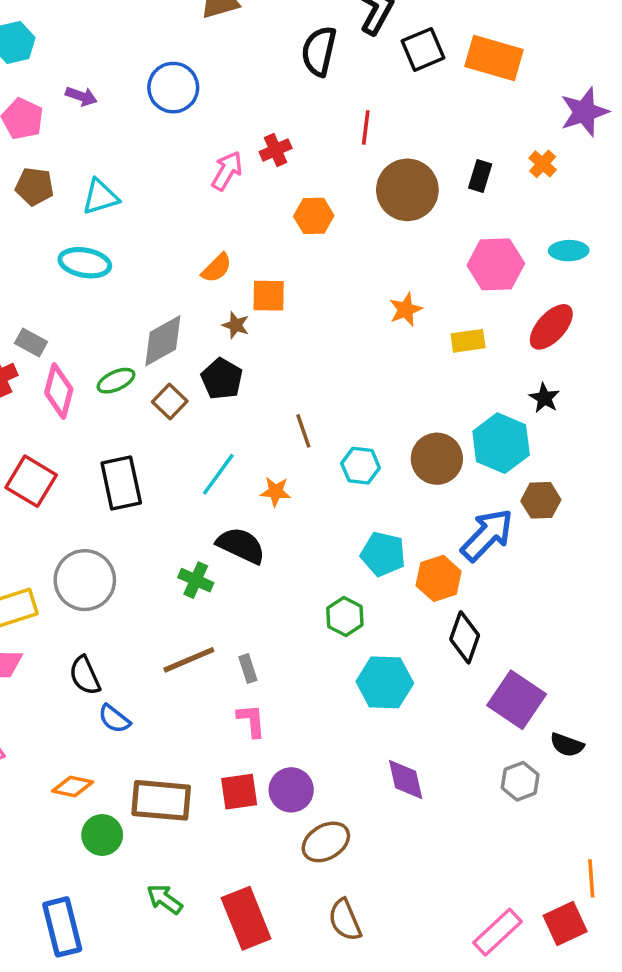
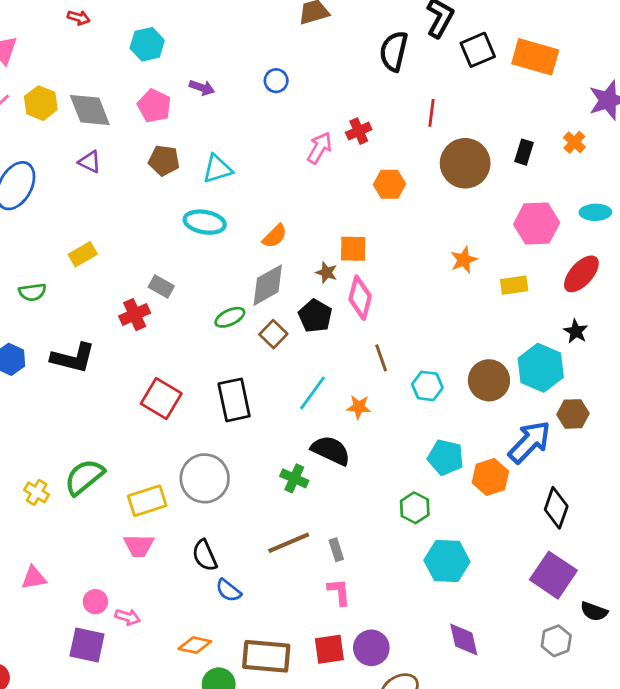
blue circle: (173, 88) -> (276, 81), size x0.6
orange semicircle: (217, 268) -> (275, 236), moved
pink diamond: (59, 391) -> (360, 298), moved
black diamond: (465, 637) -> (556, 508), moved

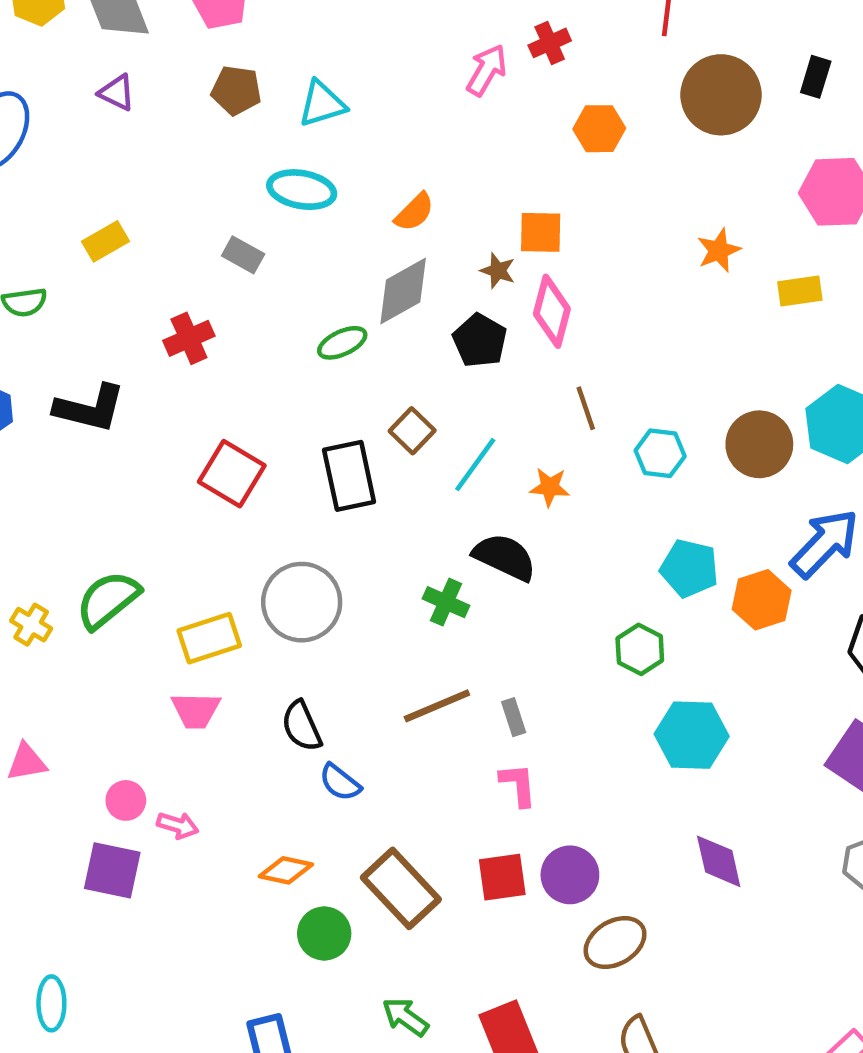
gray rectangle: (161, 287) -> (243, 255), moved
brown square: (273, 334) -> (412, 431), moved
brown rectangle: (266, 656) -> (401, 888), turned 42

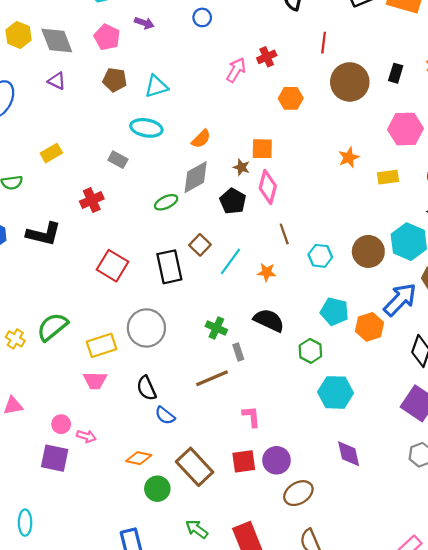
black semicircle: (505, 557) -> (269, 320), moved
gray rectangle: (514, 717) -> (238, 352), moved

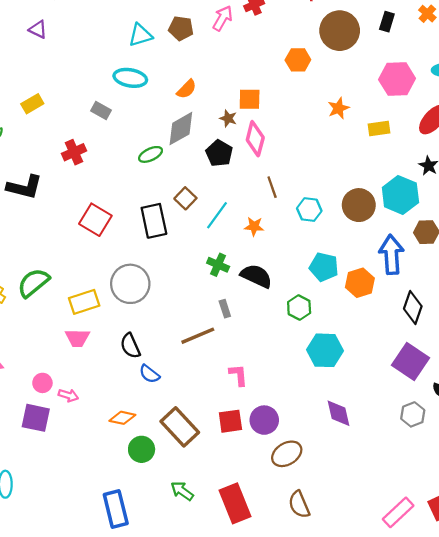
brown pentagon: (115, 80) -> (181, 28), moved
orange hexagon: (291, 98) -> (298, 60), moved
blue arrow: (400, 300) -> (391, 255), turned -48
green cross: (216, 328) -> (218, 265), moved

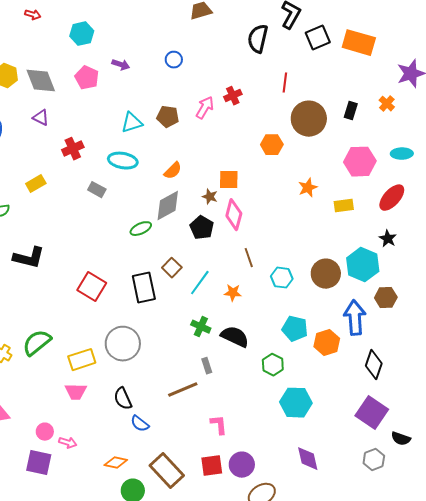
red cross: (74, 152) -> (73, 149), moved

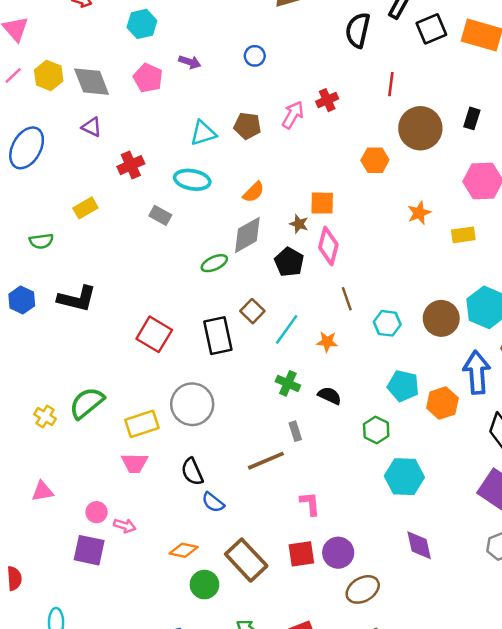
black semicircle: (235, 337) -> (330, 396), size x0.7

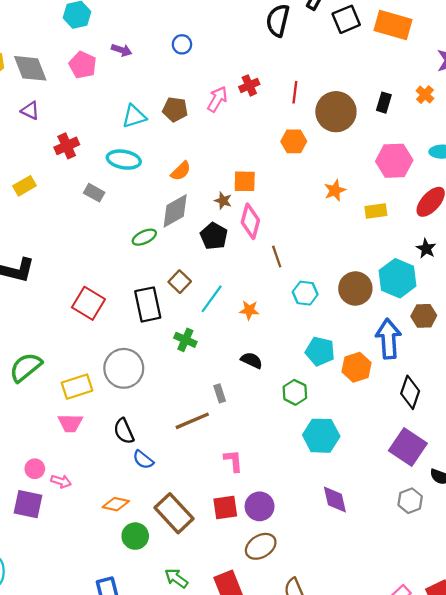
red line: (391, 84) -> (295, 92), moved
brown line: (347, 299) -> (277, 257), moved
green cross: (288, 383) -> (185, 340), moved
brown ellipse: (363, 589) -> (261, 546), moved

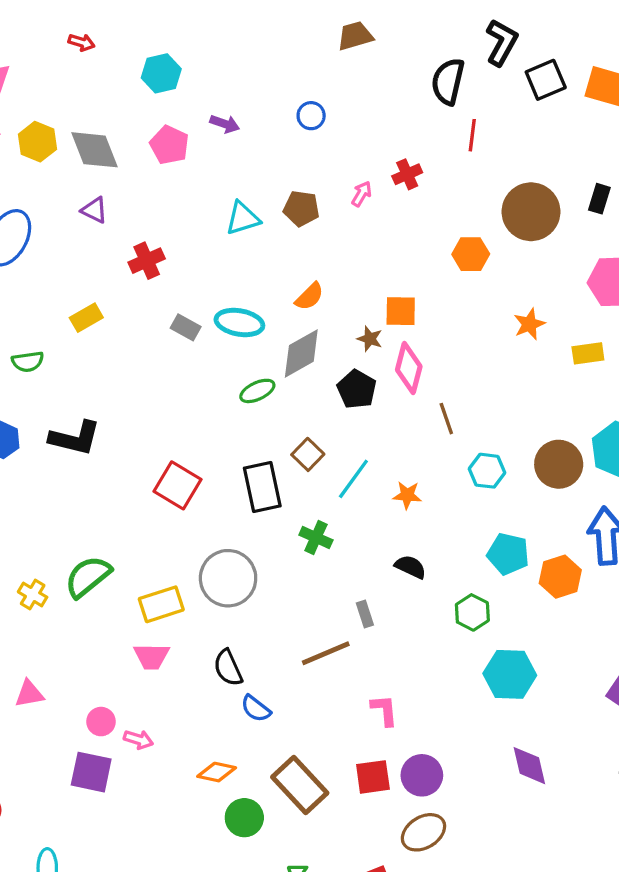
red line: (295, 92) -> (472, 135), moved
pink arrow: (217, 99) -> (362, 194), size x0.7
cyan ellipse: (124, 160) -> (239, 323), moved

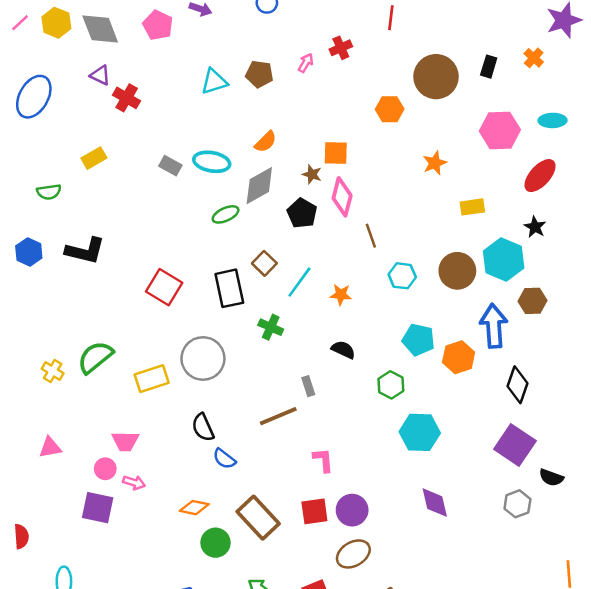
red cross: (147, 261) -> (127, 98), moved, turned -36
yellow rectangle: (588, 353) -> (472, 207), moved
pink trapezoid: (151, 656) -> (125, 441), moved

